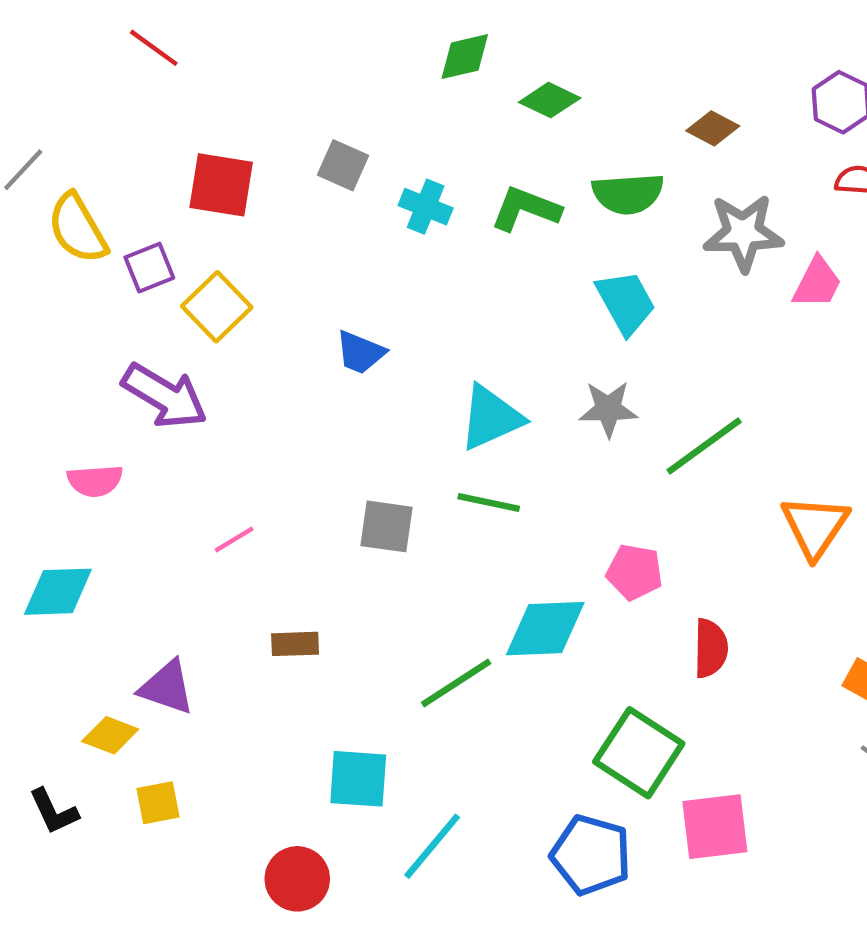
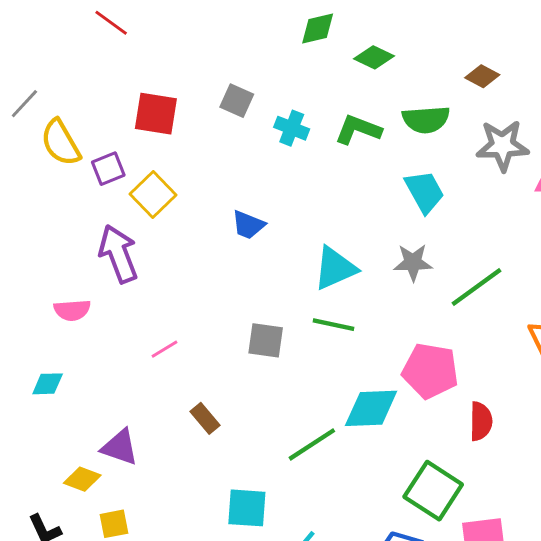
purple arrow: (165, 396) -> (118, 254), turned -142
pink pentagon: (634, 572) -> (430, 371), size x1.5
cyan diamond: (58, 592) -> (48, 384), size x0.7
brown rectangle: (295, 644) -> (205, 418), turned 52

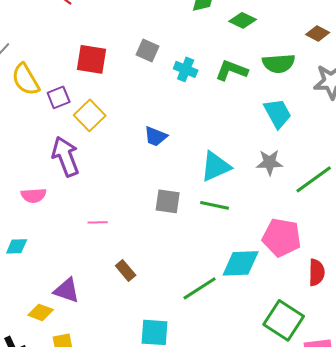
gray square: (266, 340) -> (168, 201), moved
pink line: (165, 349) -> (98, 222), turned 30

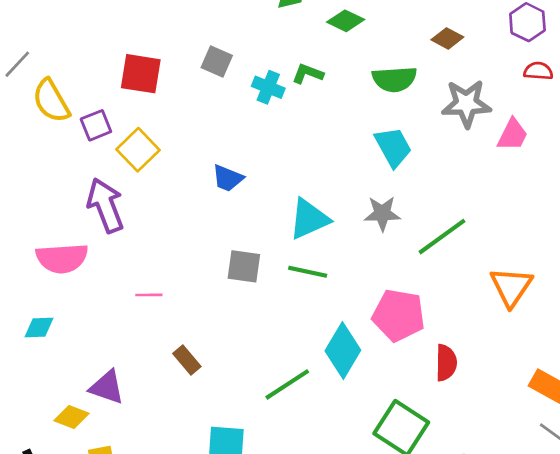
green L-shape: (232, 70) -> (308, 74), moved, size x0.7
pink semicircle: (34, 195) -> (62, 258), size x1.5
cyan diamond: (241, 263) -> (343, 351), turned -57

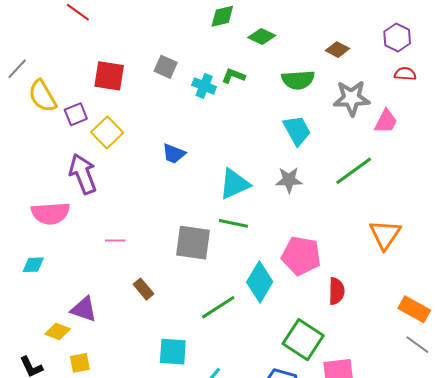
green line: (442, 237) -> (354, 171), moved
gray square: (244, 266) -> (193, 243), moved, size x1.4

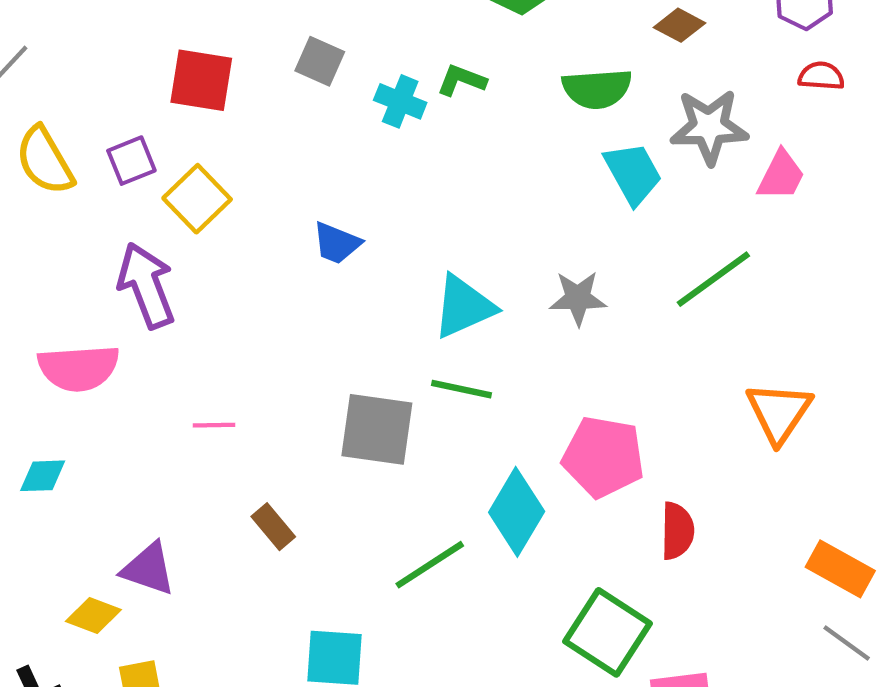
yellow semicircle: (42, 96) -> (45, 161), moved
cyan trapezoid: (297, 130) -> (633, 173), moved

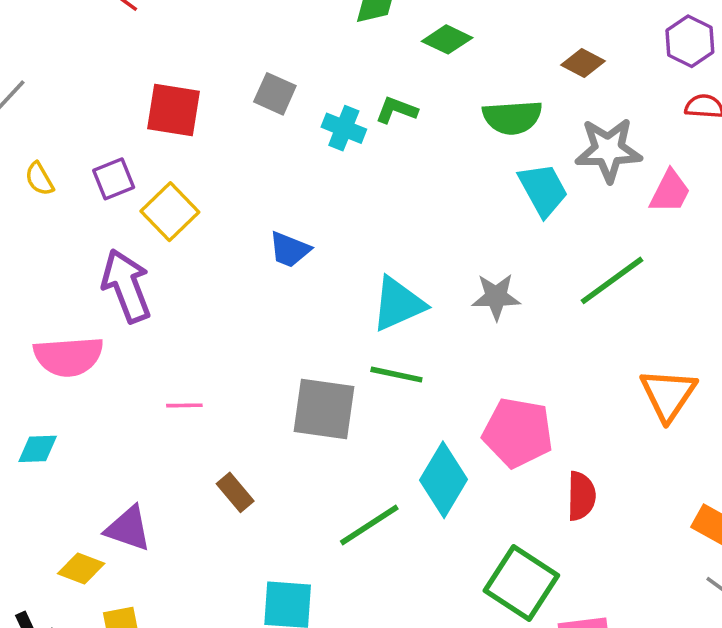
yellow semicircle: (45, 161) -> (39, 179), size x0.6

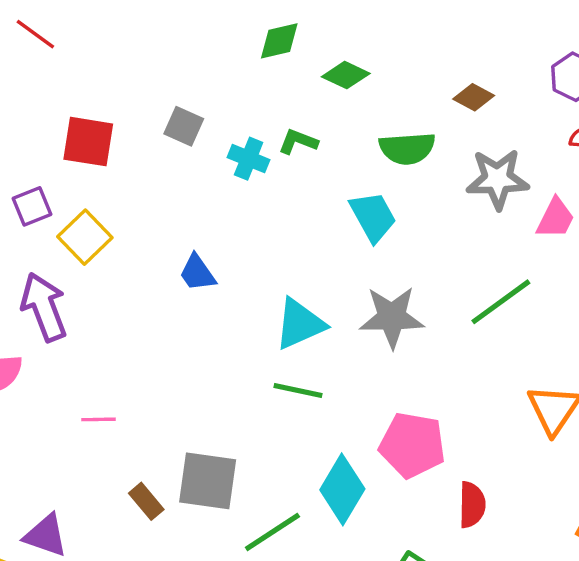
cyan trapezoid: (543, 190) -> (373, 217), moved
blue trapezoid: (289, 250) -> (197, 273), turned 33
gray star: (496, 297) -> (392, 317), size x1.4
gray square: (324, 409) -> (208, 481), moved

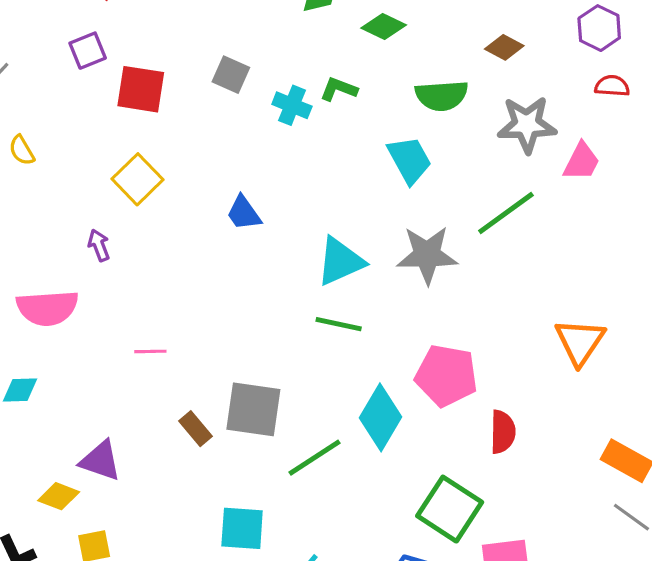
purple square: (32, 206) -> (88, 51), moved
green line: (501, 302) -> (506, 213), moved
purple arrow: (44, 307) -> (99, 245), size x0.5

